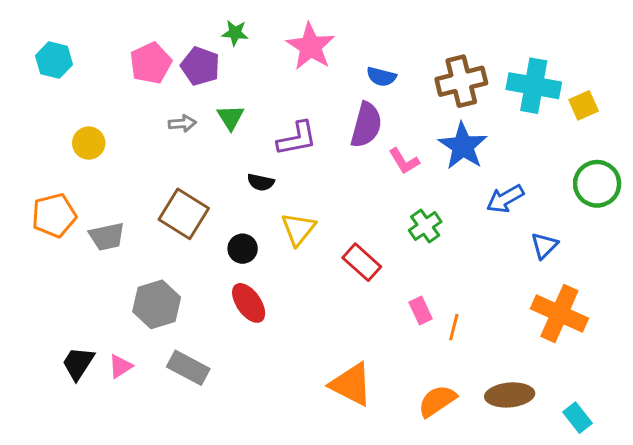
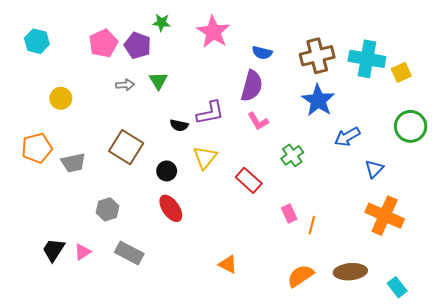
purple L-shape: (297, 139) -> (210, 113), moved
pink L-shape: (404, 161) -> (258, 121), moved
gray hexagon: (157, 304) -> (107, 209), size x0.7
orange triangle: (351, 384) -> (228, 264), moved, size x0.6

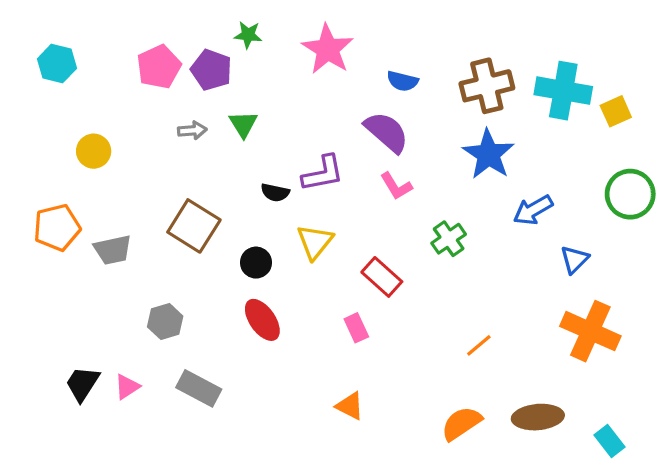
purple semicircle: (252, 86) -> (387, 132), turned -64
pink rectangle: (289, 214) -> (356, 328), moved
orange line: (312, 225) -> (479, 345), turned 36

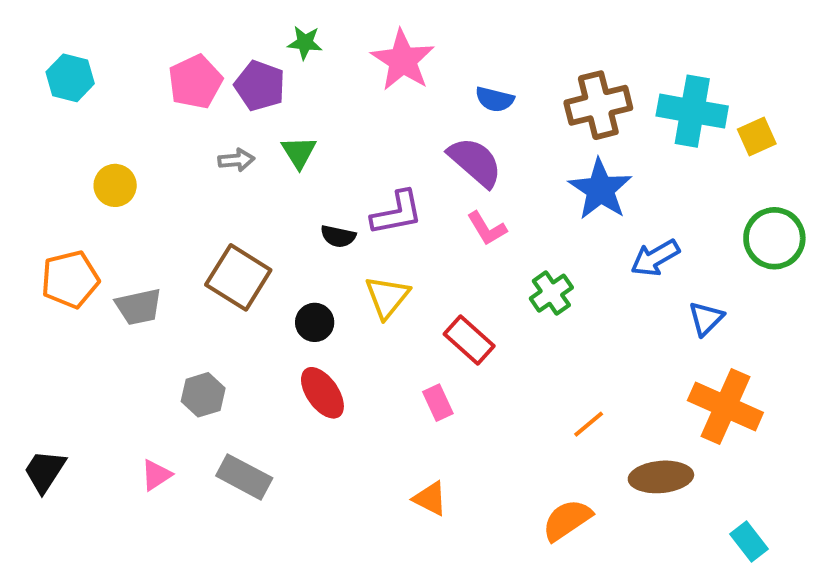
black trapezoid: (82, 384) -> (45, 471), moved
brown ellipse: (538, 417) -> (661, 477), moved

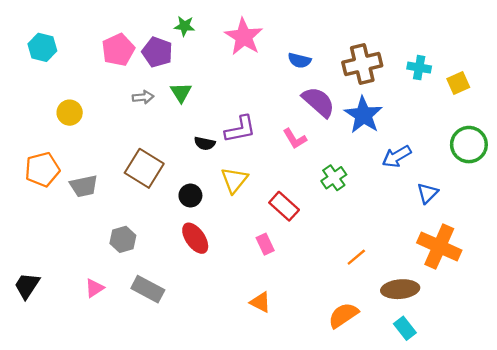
cyan cross: (692, 111) -> (419, 68), size x0.6
purple semicircle: (475, 162) -> (318, 102), moved
cyan rectangle: (749, 542) -> (405, 328), moved

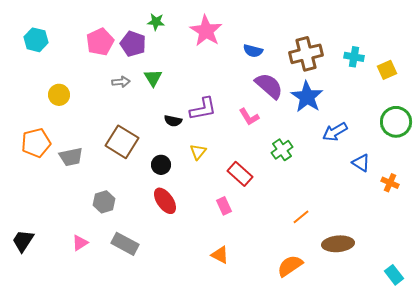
yellow triangle: (234, 180) -> (198, 152), size x0.7
blue triangle: (427, 193) -> (361, 163), turned -42
orange cross: (439, 246) -> (390, 183), moved, size x0.5
cyan rectangle: (405, 328) -> (394, 275), moved

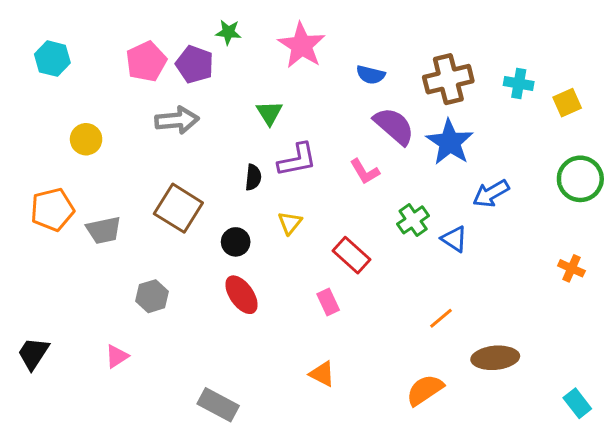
green triangle: (153, 78) -> (269, 113), moved
gray arrow: (121, 82) -> (177, 120), size x1.6
black semicircle: (173, 121) -> (253, 177), turned -96
blue triangle: (361, 163) -> (454, 239), moved
gray rectangle: (125, 244) -> (218, 405), moved

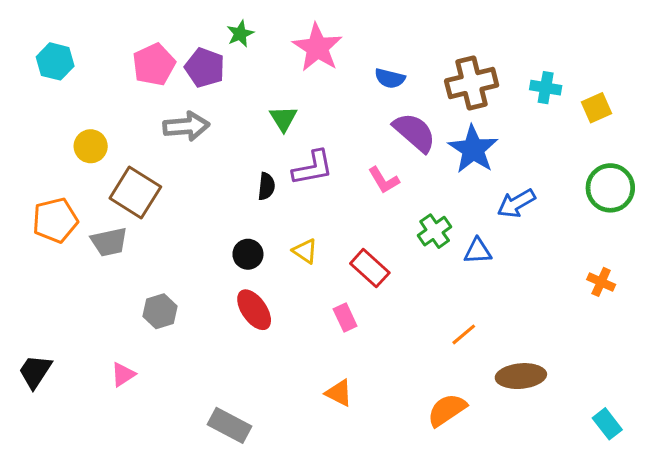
green star: (228, 32) -> (240, 34), turned -30
brown square: (178, 208) -> (135, 193), moved
yellow triangle: (290, 223) -> (305, 251), moved, turned -35
blue triangle: (454, 239) -> (478, 251), turned -36

